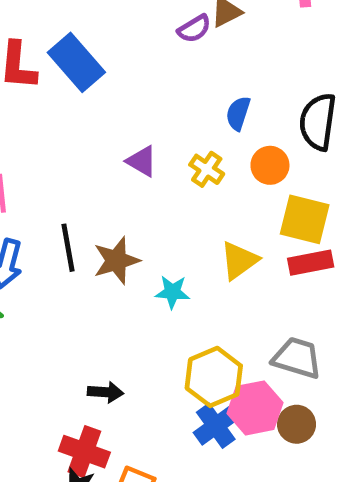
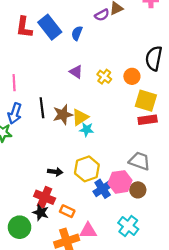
blue semicircle: (238, 113) -> (77, 33), moved
yellow triangle: (239, 260) -> (80, 117), moved
yellow hexagon: (214, 377) -> (87, 169), moved

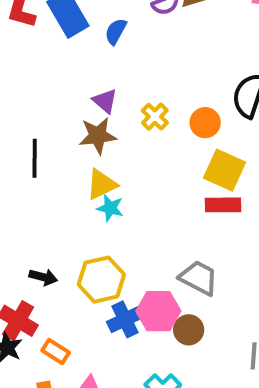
brown star: (63, 114) -> (98, 136), moved

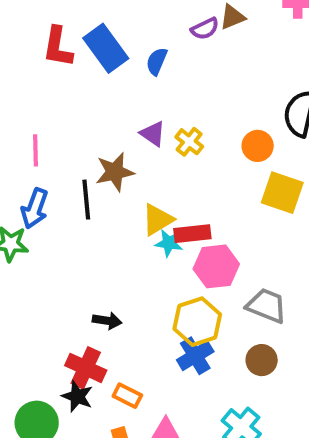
yellow cross: (155, 117) -> (189, 142), moved
brown star: (98, 136) -> (115, 172), moved
red rectangle: (223, 205) -> (192, 234), moved
yellow hexagon: (101, 280) -> (197, 322), moved
pink hexagon: (158, 311) -> (216, 266), moved

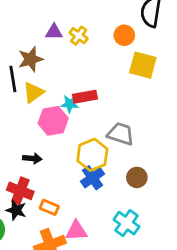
purple triangle: (153, 134) -> (54, 32), turned -30
yellow triangle: (158, 220) -> (33, 92), moved
pink hexagon: (216, 266) -> (53, 121), moved
gray trapezoid: (267, 306) -> (121, 134), moved

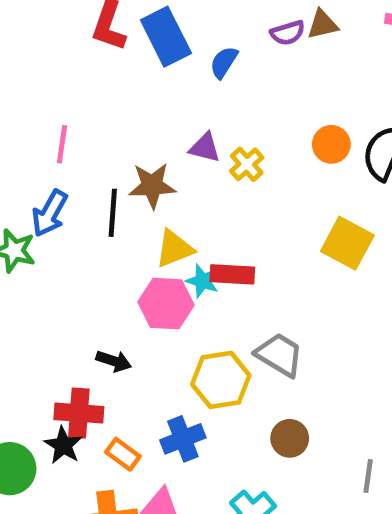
orange circle: (124, 35) -> (331, 144), moved
yellow triangle: (33, 92) -> (174, 249), moved
blue cross: (93, 178) -> (183, 439), moved
red cross: (20, 191) -> (79, 413), turned -30

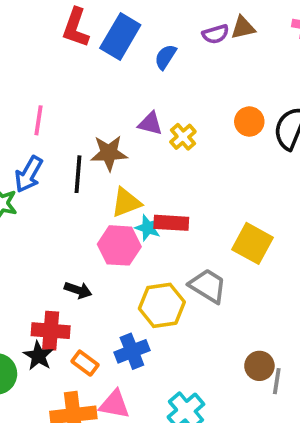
blue rectangle: (166, 37) -> (120, 37), turned 57
yellow square: (347, 243) -> (253, 243), moved
brown circle: (290, 438) -> (259, 366), moved

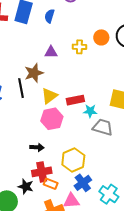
yellow cross: (183, 137) -> (79, 47), moved, turned -32
cyan star: (148, 228) -> (90, 111), moved
yellow hexagon: (162, 305) -> (73, 160), moved
red cross: (51, 331) -> (42, 172), moved
blue cross: (132, 351) -> (83, 183), moved

